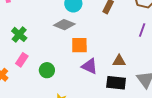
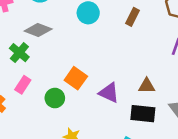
gray diamond: (64, 25) -> (38, 30), moved
orange square: (79, 45) -> (76, 78), moved, turned 36

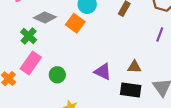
orange square: (76, 78) -> (75, 23), moved
pink rectangle: (23, 85) -> (31, 63), size x1.5

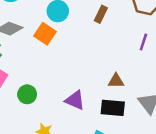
purple triangle: (103, 72) -> (75, 100), moved

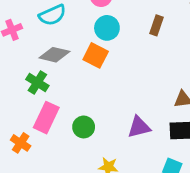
purple triangle: (75, 100) -> (139, 127), turned -30

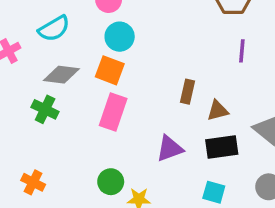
brown rectangle: (157, 25) -> (188, 92), moved
pink rectangle: (46, 118) -> (113, 112), moved
green circle: (84, 127) -> (111, 182), moved

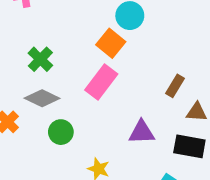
gray diamond: (61, 75) -> (42, 98), moved
green circle: (111, 182) -> (61, 132), moved

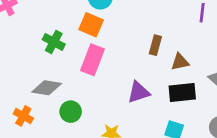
green cross: (40, 59) -> (54, 42), moved

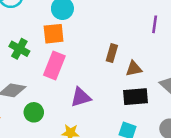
orange square: (91, 25) -> (54, 34), turned -30
purple triangle: (139, 92) -> (81, 97), moved

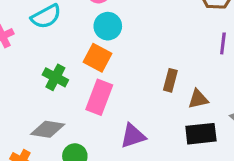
orange square: (54, 34) -> (97, 58), turned 35

